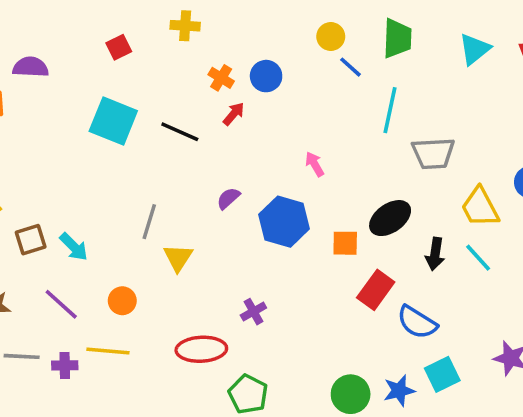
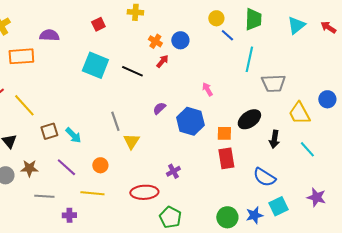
gray line: (149, 222) -> (115, 121), turned -36
cyan line: (478, 258) -> (307, 149), moved
red rectangle: (376, 290) -> (226, 158), moved, turned -45
purple cross: (65, 365) -> (69, 215), moved

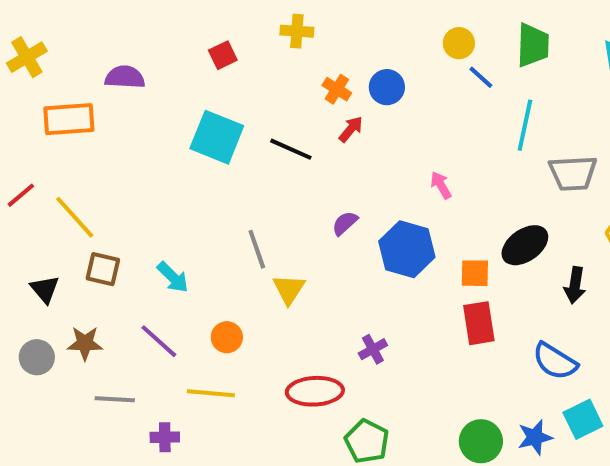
brown square: (49, 131) -> (103, 269), moved, turned 30

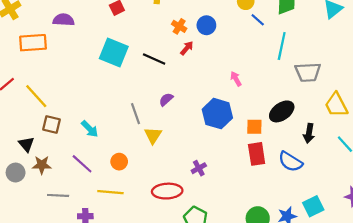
purple semicircle: (345, 223) -> (166, 99), moved
black triangle: (45, 289) -> (26, 144), moved
blue semicircle: (555, 361) -> (290, 162), moved

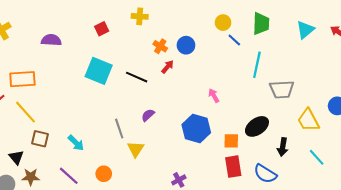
orange rectangle: (33, 43) -> (22, 79), moved

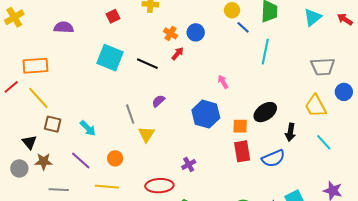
gray trapezoid: (282, 89) -> (323, 67), moved
blue semicircle: (265, 174) -> (273, 158), turned -55

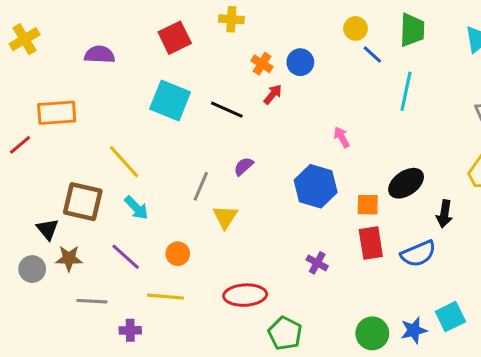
red square: (113, 16) -> (175, 38), size x1.5
yellow line: (38, 98) -> (124, 162), moved
gray line: (130, 114) -> (201, 186), turned 42
brown square: (53, 124) -> (83, 202), size x1.5
purple cross: (189, 164) -> (317, 263), moved, turned -32

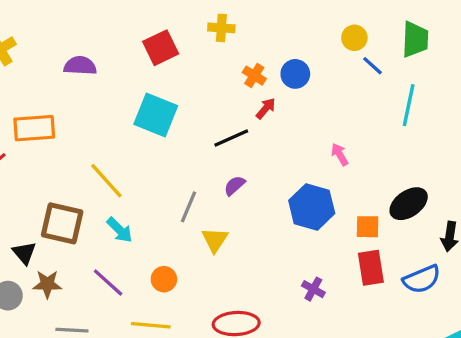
black line: (227, 110) -> (231, 138), moved, turned -48

